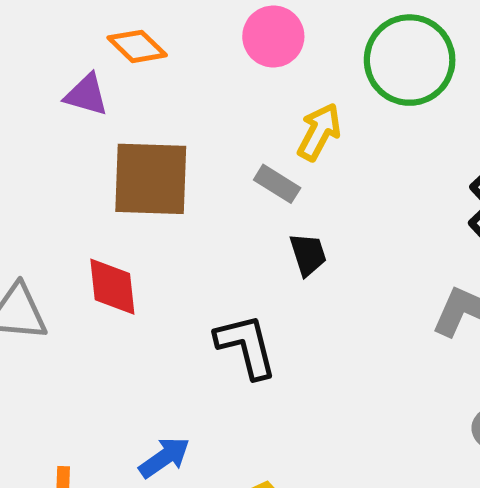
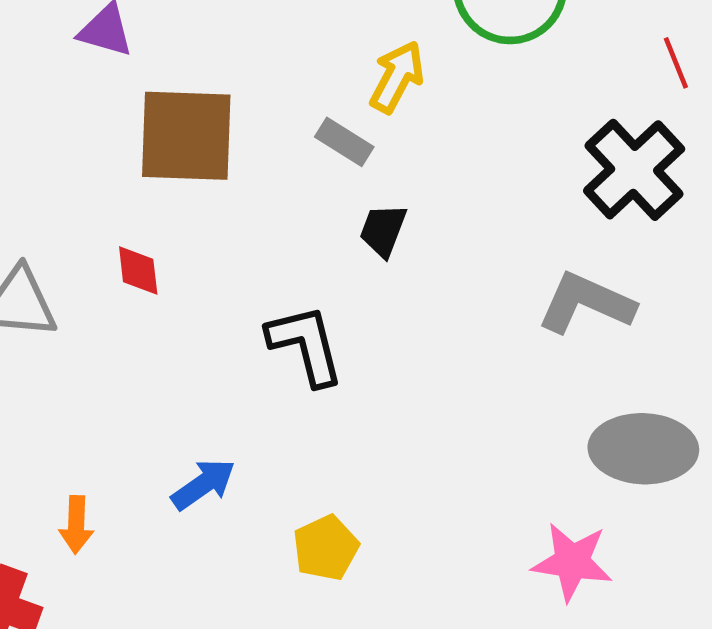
black trapezoid: (308, 254) -> (383, 230), turned -141
red diamond: (112, 287) -> (138, 271), size x0.7

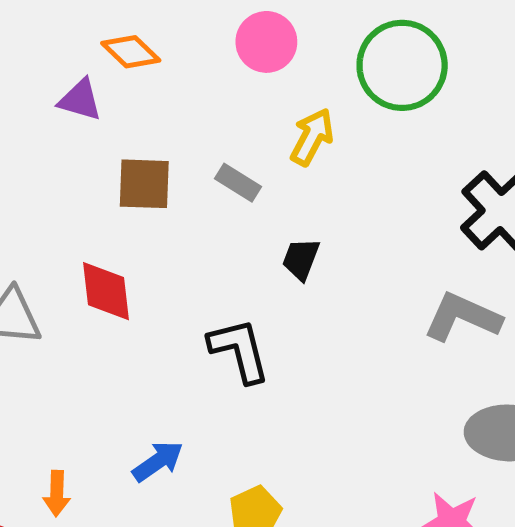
brown square: (186, 136) -> (144, 184), size x0.7
gray rectangle: (344, 142) -> (238, 183), moved
red diamond: (138, 271) -> (106, 291), size x1.5

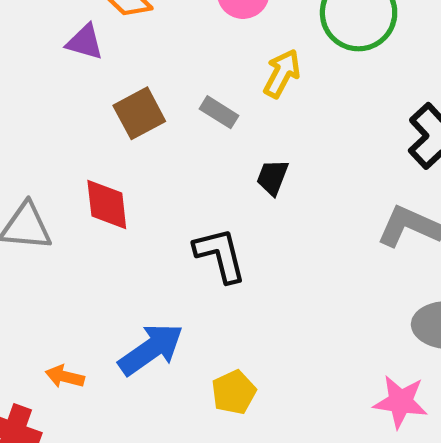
brown square: (144, 184) -> (139, 113), turned -30
blue arrow: (158, 461) -> (151, 349), size x1.5
orange arrow: (57, 493) -> (65, 377), turned 102

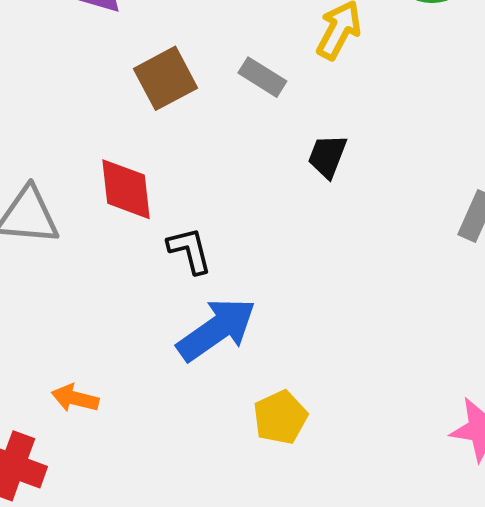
black L-shape: (220, 255) -> (190, 250), moved, size x0.7
blue arrow: (151, 349) -> (216, 329), moved

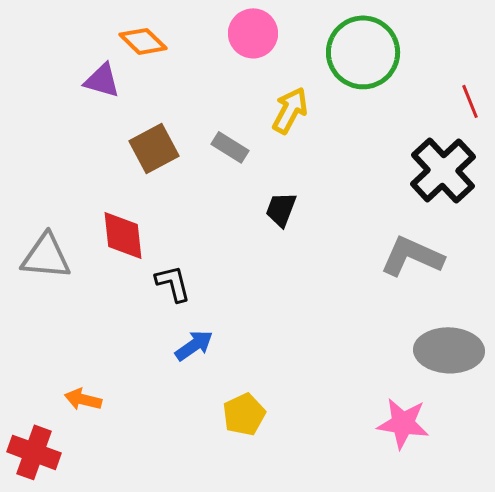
blue arrow: (216, 329) -> (194, 345), size x0.6

